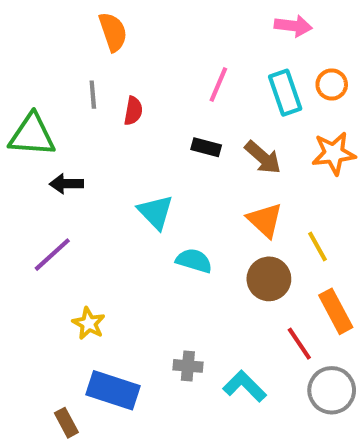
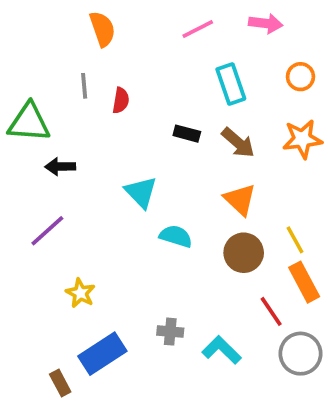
pink line: (218, 85) -> (198, 29), moved, turned 40
cyan rectangle: (285, 93) -> (231, 84), moved
yellow line: (318, 246) -> (295, 240), moved
blue rectangle: (113, 390) -> (102, 354), turned -51

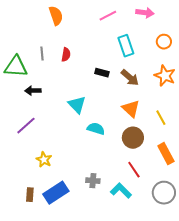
gray line: (84, 86) -> (42, 54), moved
orange star: (302, 139) -> (165, 76), turned 30
yellow line: (295, 240) -> (161, 118), moved
red line: (271, 311) -> (134, 170), moved
brown rectangle: (60, 383) -> (30, 195), moved, turned 32

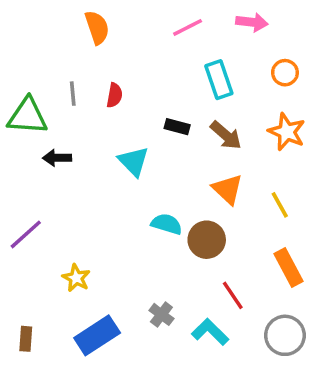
cyan triangle: (77, 105) -> (134, 161), moved
purple line: (26, 126) -> (26, 234), moved
brown circle: (133, 138) -> (207, 240), moved
gray cross: (93, 181) -> (161, 314), turned 32
brown rectangle: (30, 195) -> (26, 339), moved

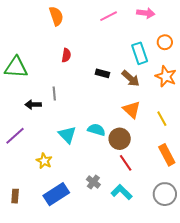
cyan rectangle: (219, 80) -> (140, 53), moved
gray line: (73, 94) -> (54, 94), moved
black arrow: (57, 158) -> (33, 105), moved
cyan triangle: (134, 161) -> (67, 135), moved
red line: (233, 295) -> (126, 163), moved

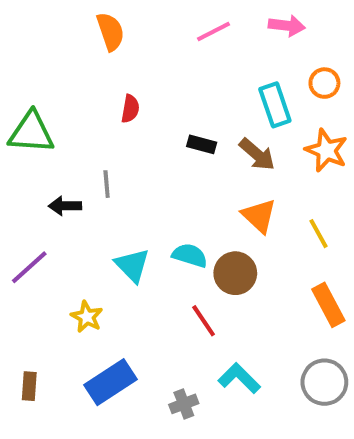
red line: (126, 163) -> (204, 321), moved
gray cross: (93, 182) -> (184, 404), moved, turned 32

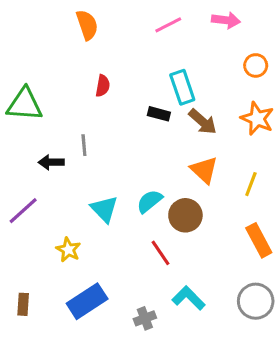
cyan rectangle: (275, 105) -> (182, 87), moved
yellow line: (318, 234) -> (251, 184), turned 50
cyan semicircle: (190, 255) -> (150, 201), turned -56

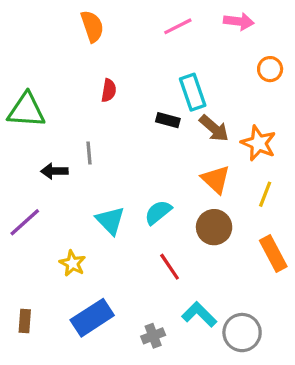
orange star: (257, 119) -> (259, 143), moved
brown circle: (185, 215) -> (214, 227), moved
gray circle: (256, 301) -> (242, 333), moved

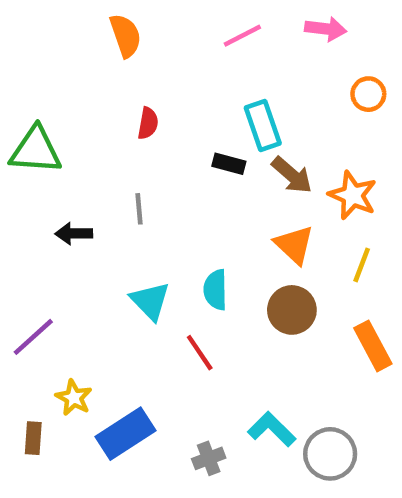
gray line: (89, 153) -> (139, 209), moved
cyan semicircle: (158, 212) -> (215, 290), turned -52
purple line: (25, 222) -> (33, 337), moved
yellow star: (72, 263) -> (74, 398), moved
red line: (170, 267) -> (200, 353), moved

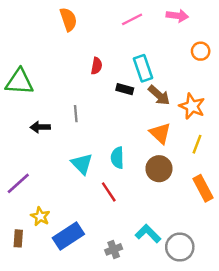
red semicircle: (148, 123) -> (97, 66), moved

